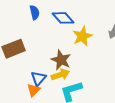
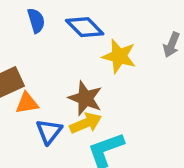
yellow star: (82, 36) -> (119, 56), turned -30
orange triangle: (34, 90) -> (27, 103), moved, turned 40

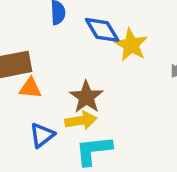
yellow star: (119, 56) -> (131, 45), moved
blue triangle: (49, 132) -> (42, 135), moved

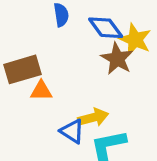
brown star: (86, 97) -> (117, 59), moved
blue triangle: (42, 135) -> (72, 131), moved, turned -44

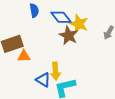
yellow arrow: (93, 118) -> (55, 71), turned 102

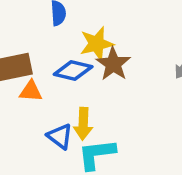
blue diamond: (61, 17) -> (73, 71), moved, turned -45
yellow star: (79, 24) -> (97, 44), moved, turned 30

